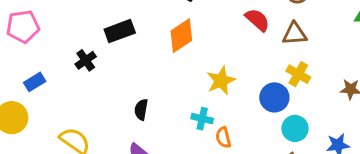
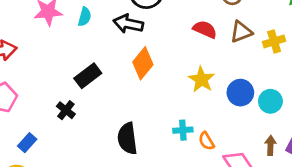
yellow cross: (298, 74) -> (274, 41), moved, turned -30
yellow star: (221, 81) -> (201, 79), moved
black semicircle: (141, 110) -> (127, 138), size x1.6
cyan circle: (295, 128) -> (270, 101), moved

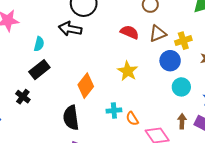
cyan semicircle: (85, 17) -> (39, 44), moved
orange diamond: (143, 63) -> (86, 86), moved
blue circle: (240, 93) -> (170, 61), moved

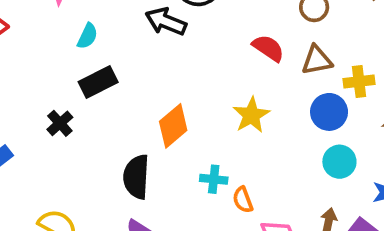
cyan semicircle: (39, 44) -> (87, 36), moved

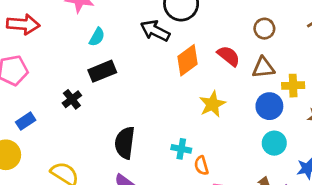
orange diamond: (173, 126) -> (187, 60), moved

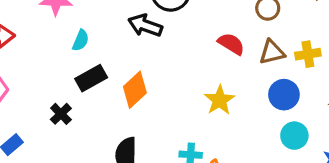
orange diamond: (187, 60) -> (135, 90), moved
yellow cross: (293, 86) -> (308, 54), moved

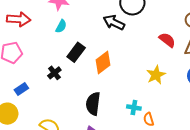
cyan semicircle: (81, 40) -> (61, 26), moved
black rectangle: (91, 78) -> (76, 52), turned -30

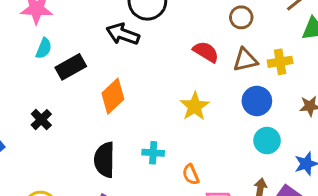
black rectangle: (76, 52) -> (71, 67), moved, turned 30
cyan cross: (134, 108) -> (153, 153), moved

